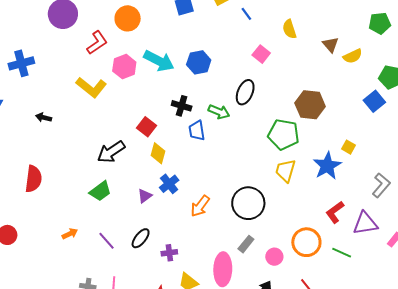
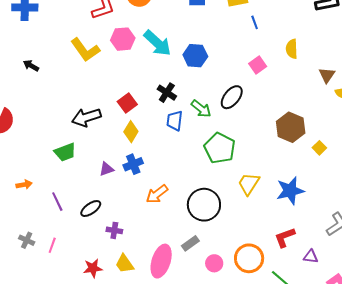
green pentagon: (284, 134) -> (220, 148), moved
yellow square: (348, 147) -> (319, 148), moved
purple triangle: (365, 223) -> (311, 256), size x0.6

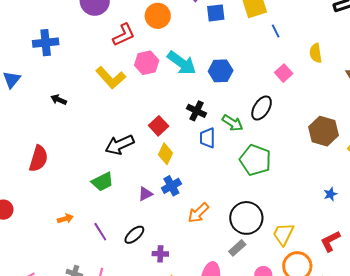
yellow trapezoid: (249, 184) -> (283, 234), moved
blue star: (290, 191) -> (330, 194), size x0.5
gray rectangle: (190, 243) -> (237, 248), moved

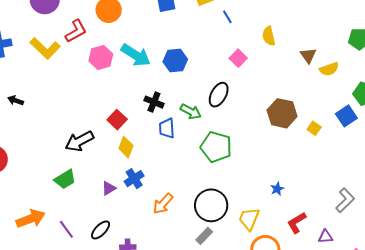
yellow L-shape: (111, 78) -> (45, 48), moved
blue star: (330, 194) -> (277, 189), moved
orange arrow: (65, 219) -> (31, 219), size x1.8

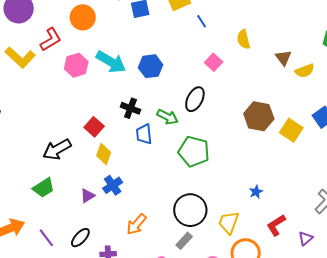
yellow square: (314, 128) -> (291, 130), size x1.6
orange arrow: (163, 204) -> (136, 224), moved
purple triangle: (326, 237) -> (305, 238), turned -35

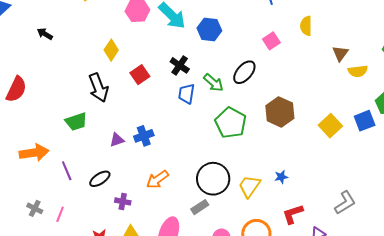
brown hexagon: (259, 116) -> (280, 112), moved
black arrow: (57, 149) -> (98, 88), turned -96
yellow diamond: (104, 154) -> (111, 50), moved
yellow trapezoid: (229, 223) -> (249, 186), moved

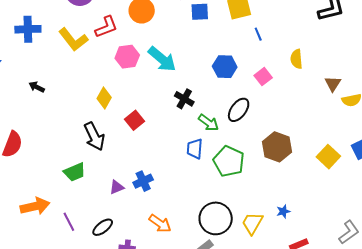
blue hexagon: (209, 29) -> (225, 67), moved
black cross: (180, 65) -> (184, 99), moved
blue trapezoid: (187, 94) -> (195, 149), moved
orange arrow: (157, 179) -> (160, 223), turned -105

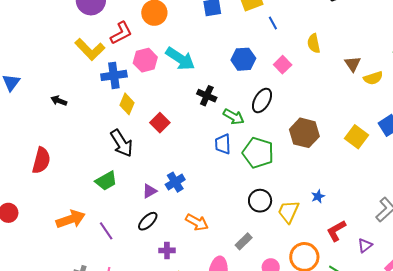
blue cross: (28, 29) -> (114, 75), moved
black circle: (216, 218) -> (260, 201), moved, size x0.7
black ellipse: (103, 227) -> (148, 221), moved

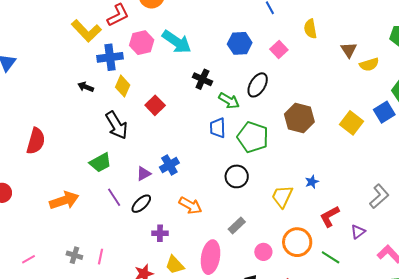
black arrow: (59, 101) -> (86, 87), moved
black circle: (260, 201) -> (237, 176), moved
purple line: (106, 231) -> (114, 197), moved

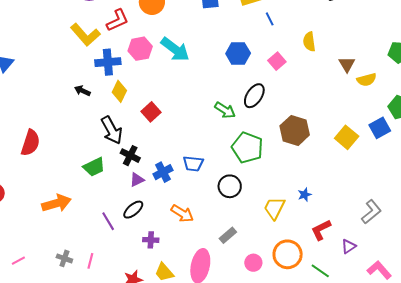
black cross: (202, 79) -> (130, 156), moved
blue trapezoid: (218, 128) -> (193, 164), moved, turned -85
purple line: (114, 197) -> (108, 221), moved

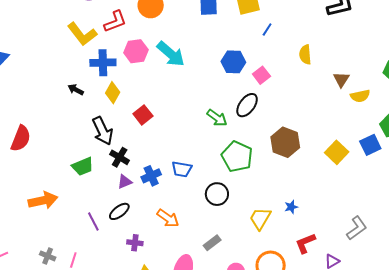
blue line: (270, 19) -> (267, 29), turned 56
pink square: (277, 61) -> (261, 75), moved

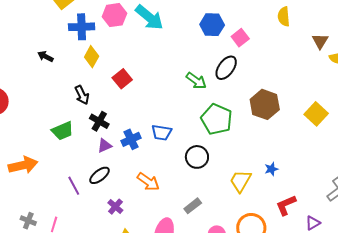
black arrow: (76, 90) -> (45, 56), moved
black arrow: (103, 131) -> (82, 95), size x0.7
purple cross: (135, 243) -> (115, 207), turned 35

